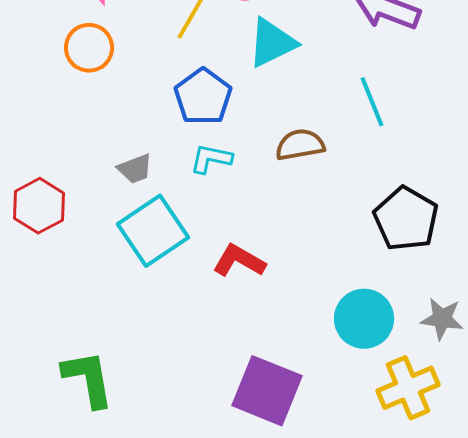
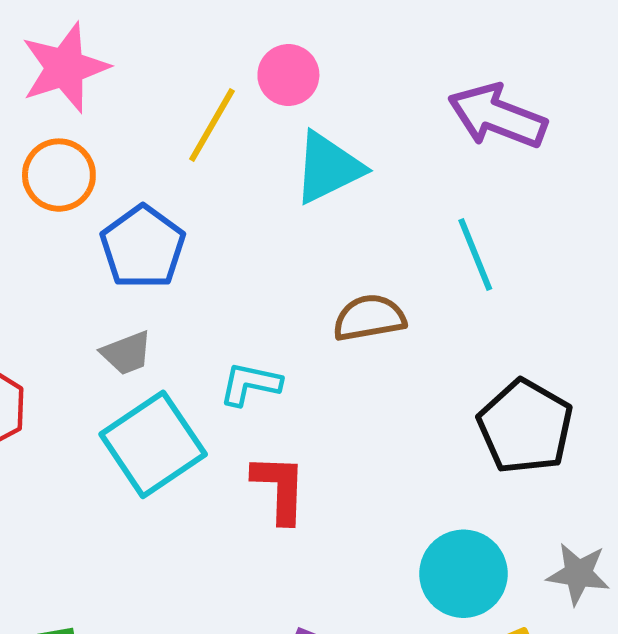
blue pentagon: (203, 97) -> (143, 247), moved
cyan L-shape: (211, 159) -> (250, 384), moved
red L-shape: (239, 261) -> (280, 488), turned 62

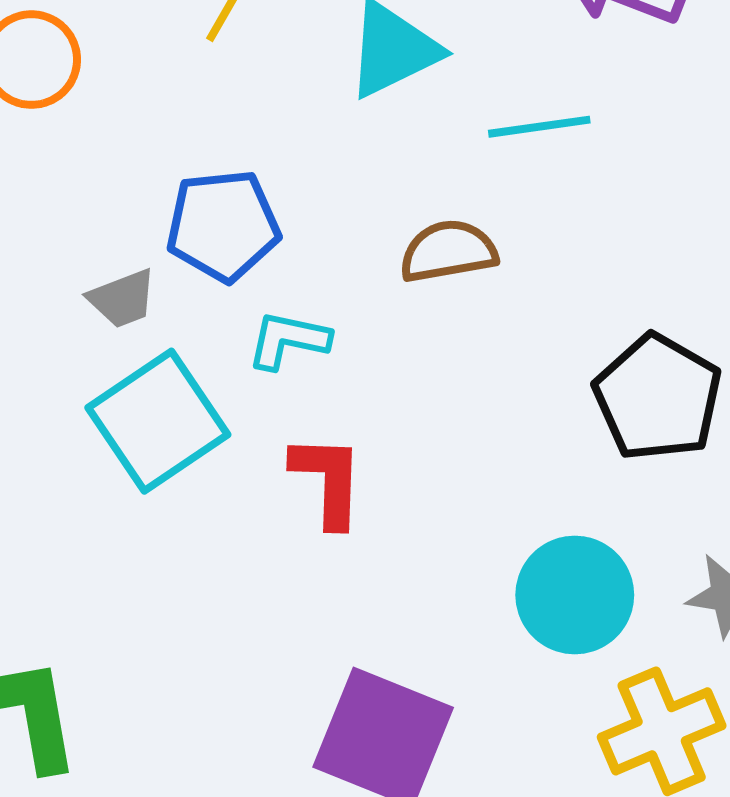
blue pentagon: (143, 247) -> (223, 226), moved, turned 30
cyan line: (475, 254) -> (539, 127), moved, turned -76

